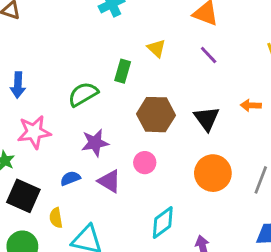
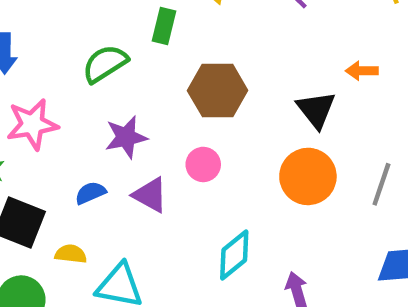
black triangle: (207, 119) -> (316, 110), moved
yellow semicircle: (56, 218) -> (71, 254), turned 108

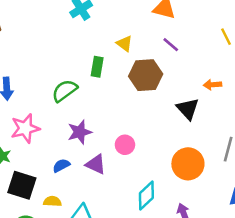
brown hexagon: (218, 90) -> (146, 75), moved
orange circle: (308, 176) -> (188, 164), moved

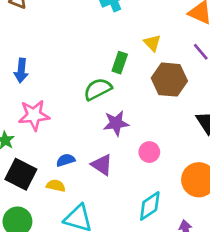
green semicircle: (65, 91) -> (98, 89), moved
purple star: (80, 132) -> (116, 123), moved
pink circle: (125, 145) -> (149, 152), moved
yellow semicircle: (52, 201) -> (56, 186), moved

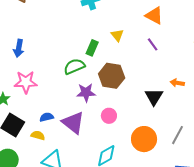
brown hexagon: (169, 80) -> (112, 76), moved
purple triangle: (102, 165) -> (73, 123), size x1.4

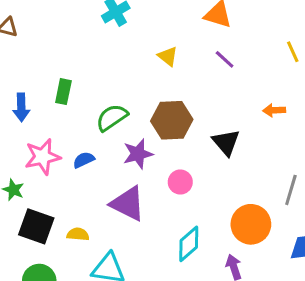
green rectangle: (92, 48) -> (63, 92), moved
black triangle: (154, 97) -> (226, 142), moved
blue semicircle: (47, 117) -> (84, 160), moved
orange circle: (144, 139) -> (251, 224), moved

